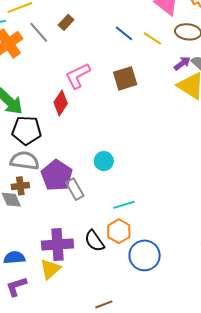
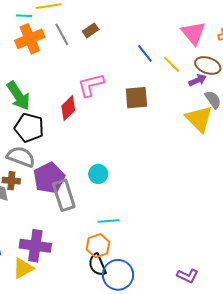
purple arrow: (182, 63) -> (198, 80), moved
gray rectangle: (75, 189) -> (64, 195), size x1.4
black semicircle: (94, 241) -> (97, 265), moved

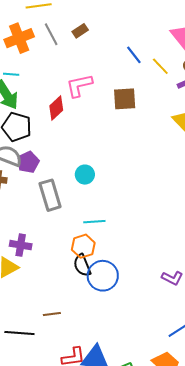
cyan line: (24, 16) -> (11, 74), moved
purple pentagon: (49, 178) -> (28, 162), moved, size x0.7
purple cross: (35, 246) -> (21, 245), size x0.7

